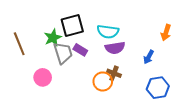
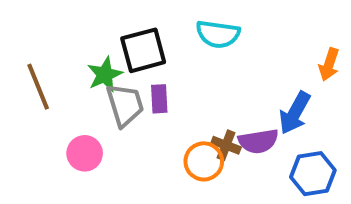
cyan semicircle: (108, 32) -> (218, 34), moved
purple semicircle: (115, 48) -> (258, 141), moved
purple rectangle: (80, 50) -> (159, 99), turned 56
blue arrow: (149, 57) -> (295, 113), size x1.5

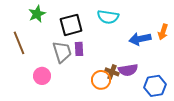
green star: (105, 75) -> (37, 14), moved
blue arrow: (295, 113) -> (140, 39), moved, turned 50

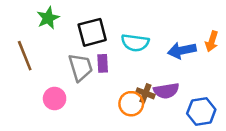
cyan semicircle: (108, 17) -> (135, 43), moved

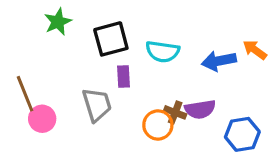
orange arrow: (212, 41) -> (255, 50), turned 108
brown line: (25, 56) -> (25, 94), moved
gray trapezoid: (81, 67) -> (97, 105), moved
pink circle: (55, 99) -> (42, 119), moved

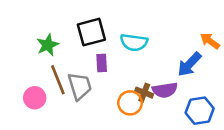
green star: (58, 22) -> (48, 45), moved
blue arrow: (219, 61) -> (189, 64), moved, turned -36
brown line: (25, 94) -> (58, 80), moved

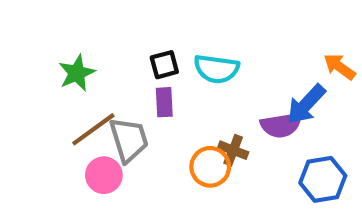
black square: (91, 32) -> (164, 65), moved, size x0.6
brown line: (58, 80) -> (93, 129), turned 76
purple semicircle: (165, 90) -> (281, 125), moved
pink circle: (35, 98) -> (104, 175), moved

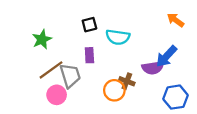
black square: (164, 65) -> (89, 25), moved
orange arrow: (339, 67) -> (176, 20), moved

